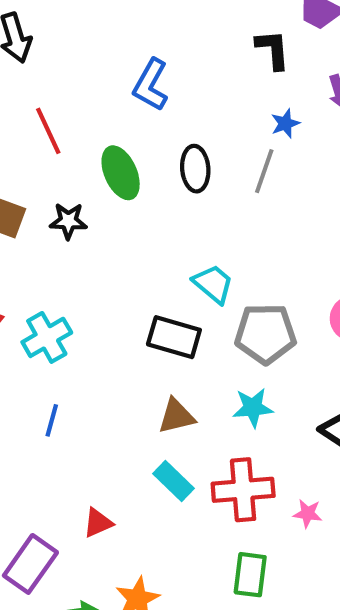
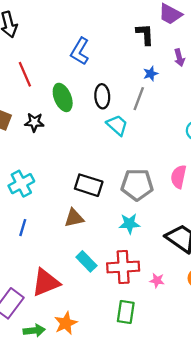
cyan trapezoid: (213, 284) -> (117, 125), moved
brown triangle: (176, 416) -> (74, 218), moved
red triangle: (98, 523) -> (46, 282), size x1.8

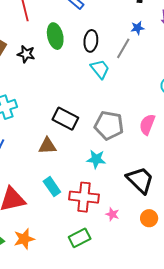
green rectangle: (126, 312) -> (80, 238), turned 45

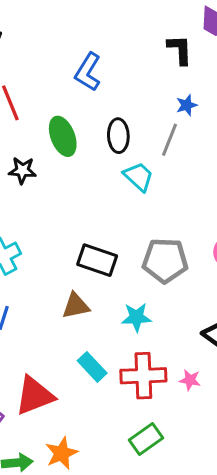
cyan star: (96, 159) -> (136, 317), moved
pink star: (112, 214) -> (190, 380), moved

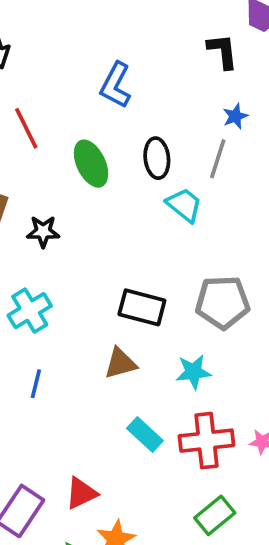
black star: (22, 170) -> (43, 232), moved
red triangle: (35, 396) -> (81, 493), moved, size x0.7

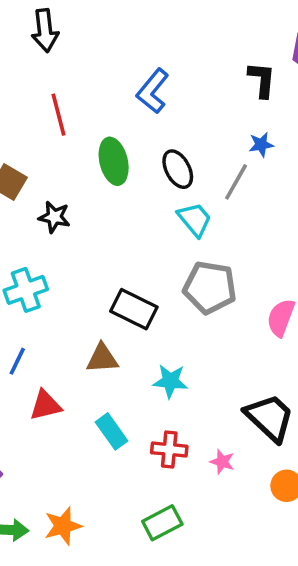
black ellipse: (157, 158) -> (178, 169), turned -33
gray pentagon: (223, 302) -> (210, 288), moved
red cross: (206, 441) -> (169, 449), size x0.7
red triangle: (81, 493) -> (45, 405), moved

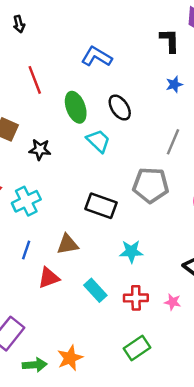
black arrow: (45, 30) -> (19, 24), size x0.6
blue L-shape: (153, 91) -> (97, 57), turned 88
gray line: (236, 182) -> (173, 142), moved
cyan trapezoid: (195, 219) -> (98, 141), moved
brown triangle: (102, 358) -> (68, 244), moved

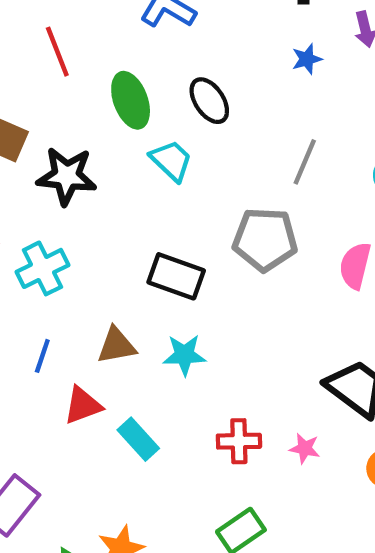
black star: (40, 150) -> (67, 176), size x1.5
cyan star: (131, 252) -> (184, 355), moved
cyan rectangle: (95, 290) -> (138, 439), moved

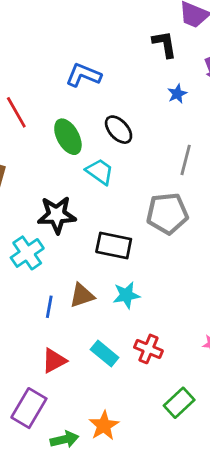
black star: (67, 176) -> (57, 215), moved
blue line: (42, 356) -> (49, 307), moved
red triangle: (83, 405) -> (54, 361), moved
red cross: (239, 441) -> (148, 349), moved, turned 32

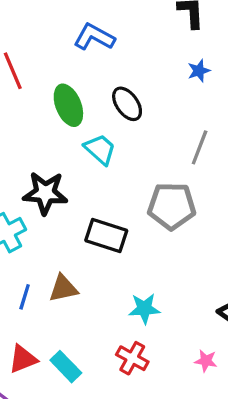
cyan star: (126, 295) -> (144, 309), moved
cyan rectangle: (105, 354) -> (66, 367), moved

